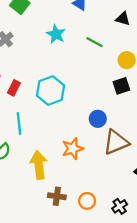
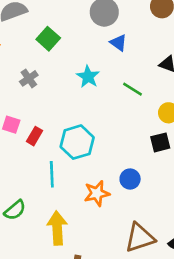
cyan line: (19, 123) -> (52, 174), moved
brown triangle: (116, 142) -> (140, 238), moved
orange star: (73, 149) -> (97, 193), moved

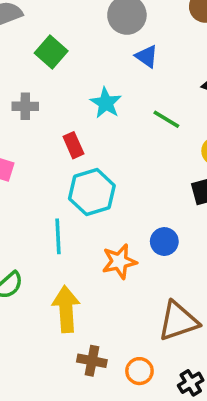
gray cross: (29, 78) -> (25, 106), turned 36
red rectangle: (34, 136) -> (73, 145), moved, turned -54

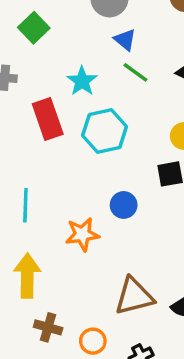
green line: (166, 119) -> (135, 72), moved
red rectangle: (73, 145) -> (48, 119), size x1.6
cyan hexagon: (92, 192) -> (105, 131), moved
blue circle: (164, 242) -> (124, 205), moved

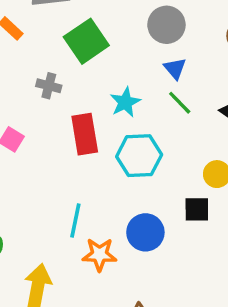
green square: (34, 28) -> (86, 41), size x1.4
cyan line: (25, 205) -> (75, 221), moved
blue circle: (124, 205) -> (145, 232), size x1.4

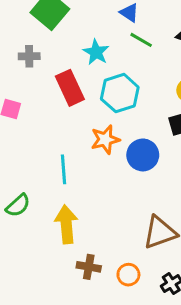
cyan line: (75, 221) -> (64, 169), moved
orange star: (99, 255) -> (105, 139), moved

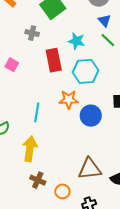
cyan star: (96, 52) -> (76, 41), turned -30

